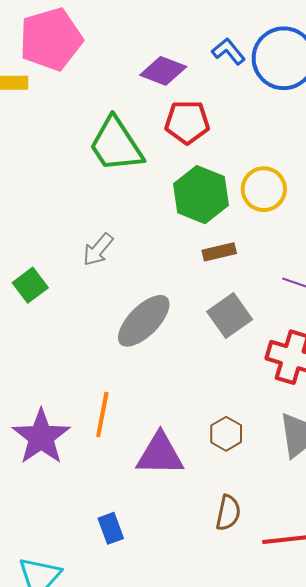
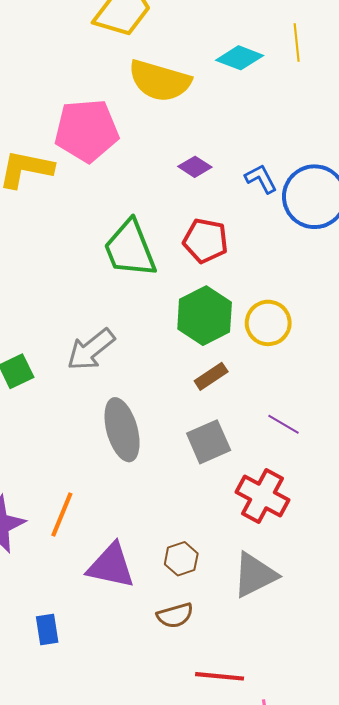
purple diamond: (163, 71) -> (195, 167), moved, size x0.7
gray arrow: (98, 250) -> (91, 349), size x1.4
brown rectangle: (219, 252) -> (211, 376), turned -32
gray ellipse: (144, 321) -> (122, 430), turned -72
brown semicircle: (228, 513) -> (175, 615), moved, turned 51

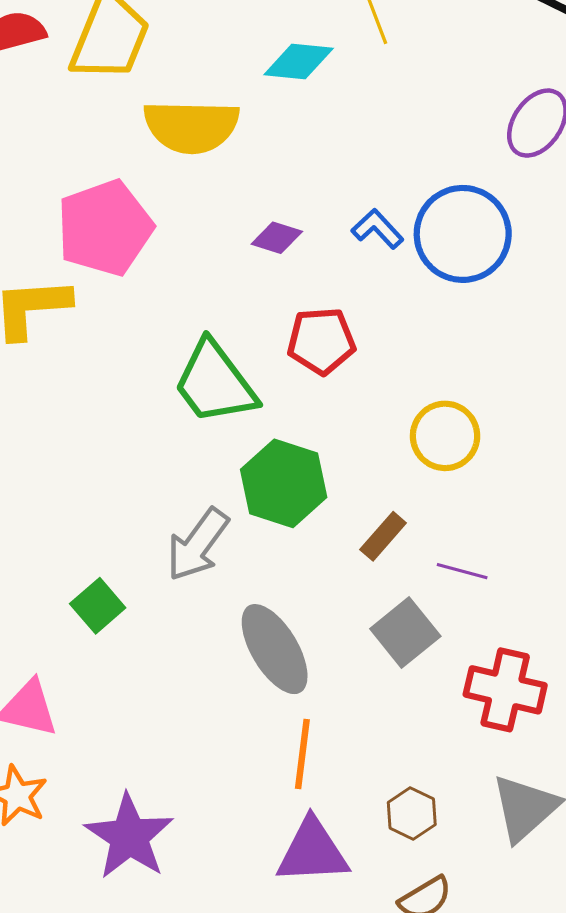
green hexagon: (205, 316) -> (284, 483), moved
purple line: (283, 424) -> (462, 571), moved
orange line: (62, 515) -> (302, 754), moved

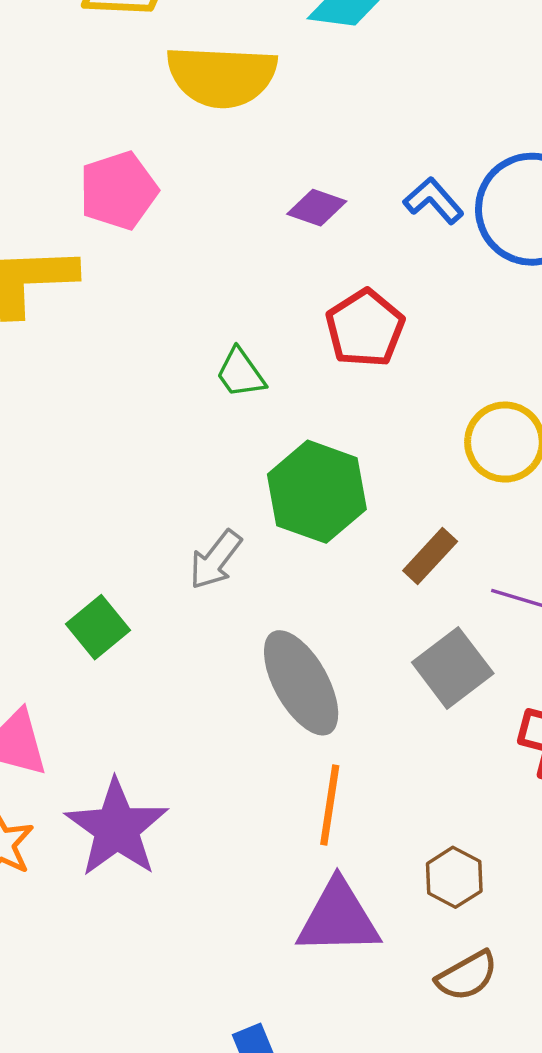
pink pentagon: (105, 228) -> (118, 191), size x0.7
red pentagon: (321, 341) -> (365, 328), turned -30
green trapezoid: (215, 383) -> (241, 373), size x0.5
gray arrow: (198, 545) -> (215, 560), size x0.7
purple star: (129, 837) -> (117, 828), moved

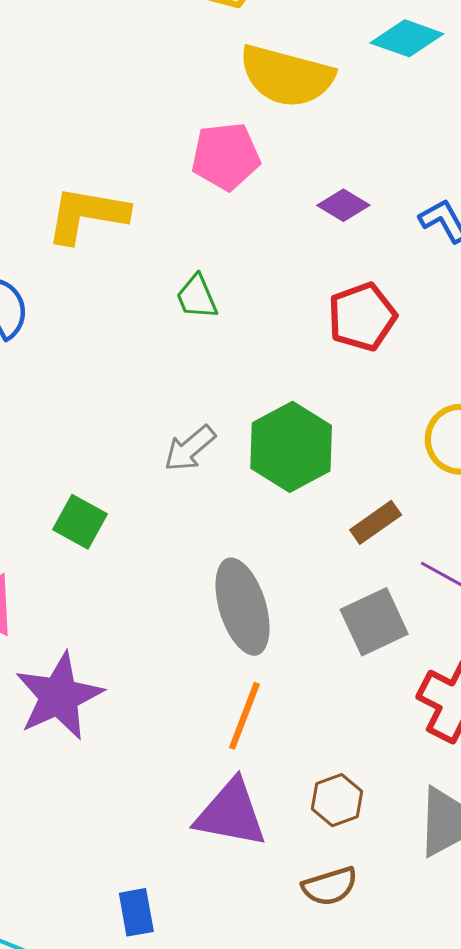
pink pentagon: (118, 191) -> (226, 156), moved
green trapezoid: (241, 373) -> (197, 297), moved
gray arrow: (215, 560) -> (190, 448), moved
green square: (98, 627) -> (80, 522), turned -34

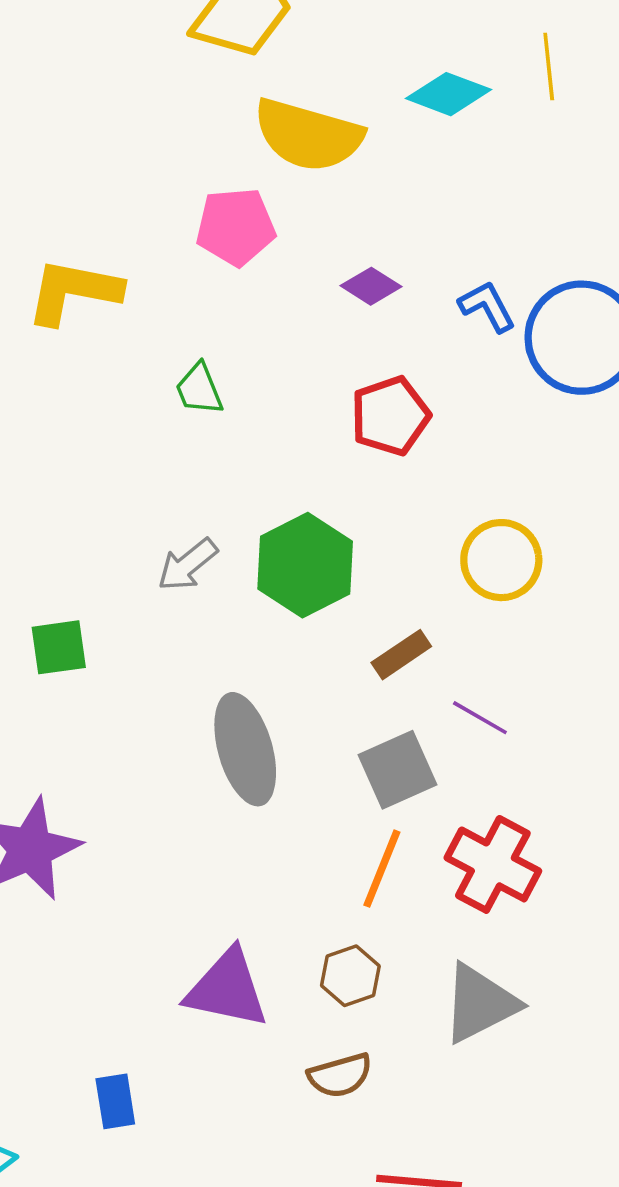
green square: (80, 522) -> (59, 647), turned -38
orange line: (244, 716) -> (382, 869), moved

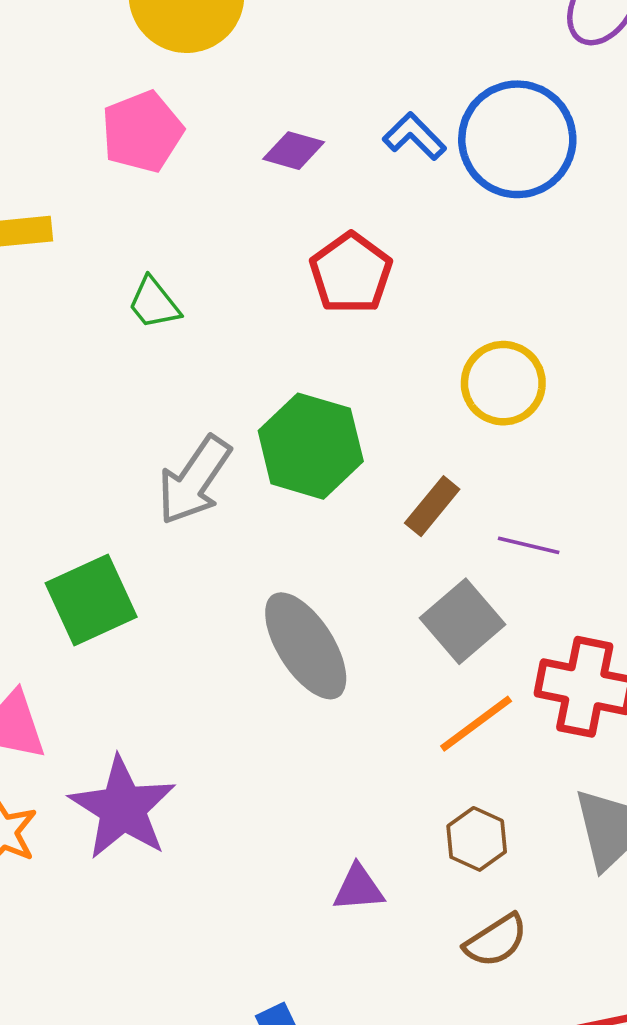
gray arrow: (188, 565) -> (194, 480), size x1.4
green square: (59, 647) -> (91, 600), size x1.4
orange line: (382, 869) -> (476, 724), turned 48
purple triangle: (227, 989) -> (358, 888), size x0.6

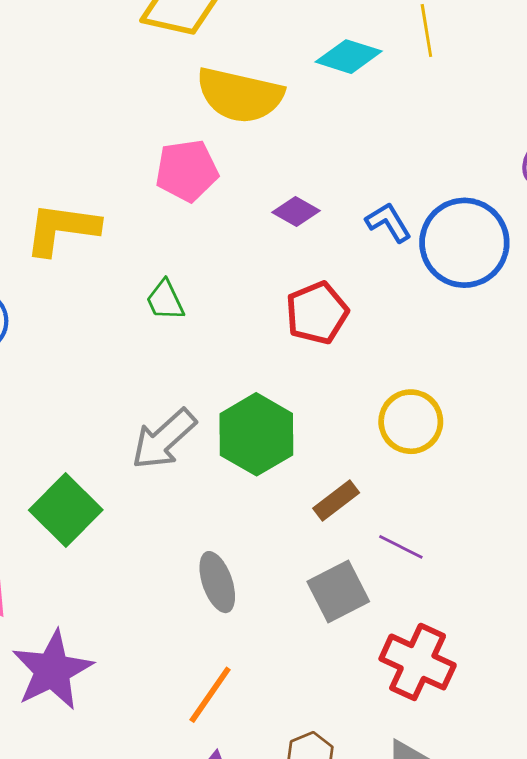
green square: (91, 600) -> (66, 510), turned -34
gray ellipse: (306, 646) -> (217, 582), size x0.7
orange line: (476, 724) -> (210, 695), moved, turned -32

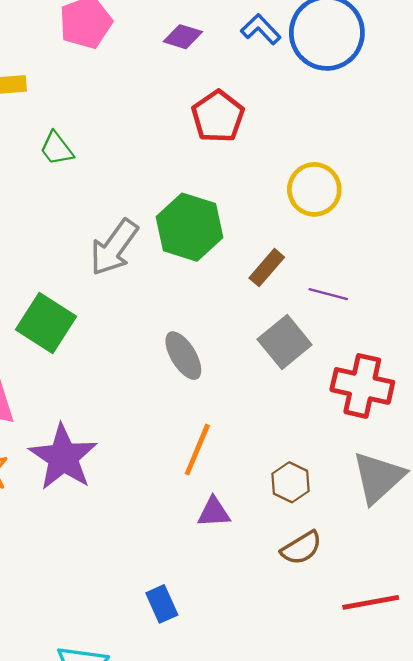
green trapezoid: (165, 300) -> (57, 149), moved

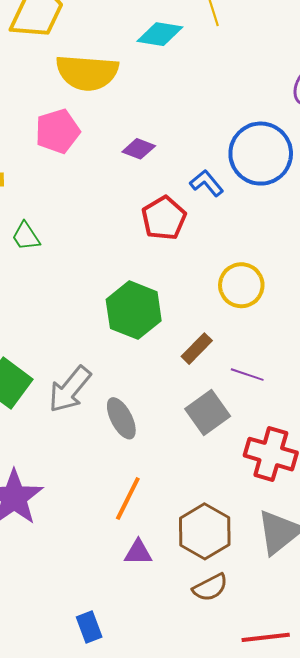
blue L-shape: (261, 29) -> (207, 183), moved
gray arrow: (114, 247) -> (70, 389), moved
brown hexagon: (291, 482) -> (205, 531), size x1.6

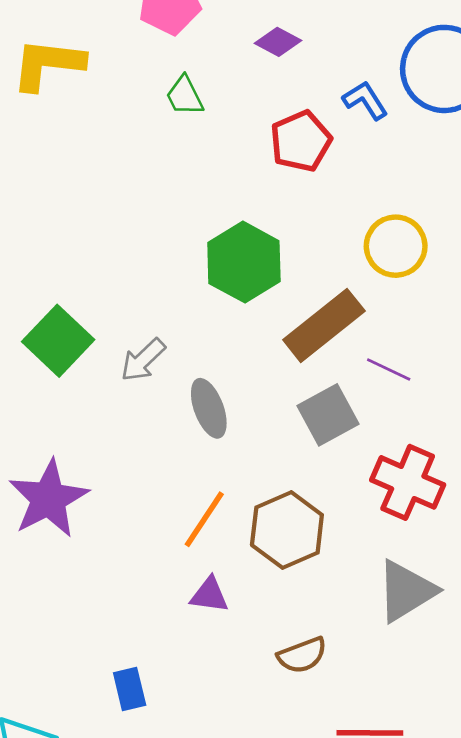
green trapezoid: (26, 236) -> (185, 96), moved
brown rectangle: (197, 349) -> (324, 325), size x1.8
gray arrow: (70, 389) -> (143, 360), size x0.7
brown hexagon: (205, 531) -> (287, 530), moved

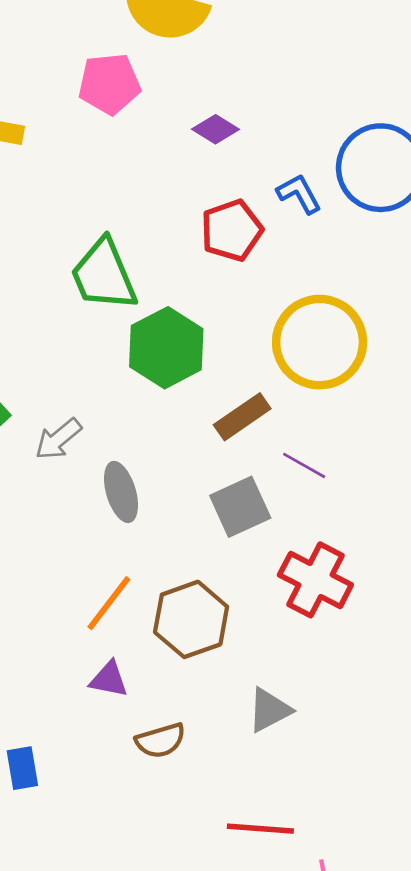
green trapezoid: (185, 96) -> (104, 275), moved, size x1.8
yellow circle: (396, 246) -> (320, 342), size x1.5
brown rectangle: (324, 325) -> (242, 417), size x0.7
gray triangle: (406, 591) -> (269, 710), moved, size x0.7
brown semicircle: (302, 655) -> (161, 741), moved

